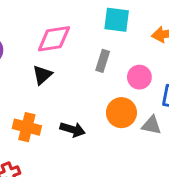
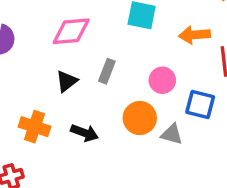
gray rectangle: (103, 61) -> (107, 71), moved
black triangle: (42, 75) -> (67, 81), moved

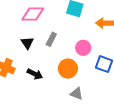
black triangle: (67, 81) -> (27, 43), turned -32
gray triangle: (172, 134) -> (76, 94), moved

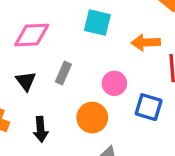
black arrow: (35, 74) -> (41, 129), turned 63

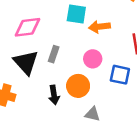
orange arrow: (146, 42) -> (100, 27), moved
black triangle: (26, 81) -> (26, 62), size x1.6
black arrow: (41, 129) -> (54, 95), moved

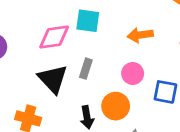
cyan square: (76, 14) -> (88, 21), moved

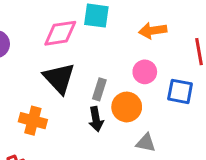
gray rectangle: (86, 69) -> (99, 89), moved

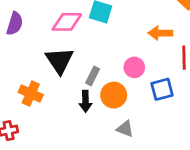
orange arrow: (153, 31) -> (160, 33), moved
blue square: (180, 91) -> (162, 89), turned -35

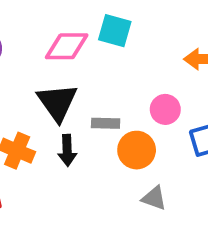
gray rectangle: (93, 76) -> (106, 123), turned 66
black arrow: (85, 101) -> (67, 150), moved

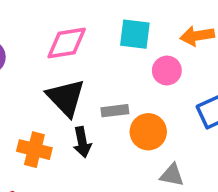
cyan square: (115, 31) -> (135, 34), moved
pink circle: (165, 109) -> (167, 71), moved

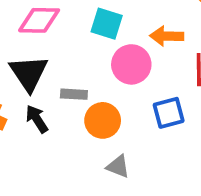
pink circle: (167, 71) -> (131, 64), size x1.4
black arrow: (82, 142) -> (37, 119), turned 148

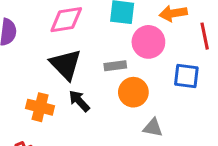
gray rectangle: (74, 94) -> (115, 66), moved
blue square: (169, 113) -> (186, 76), turned 32

